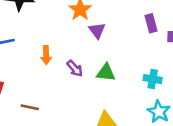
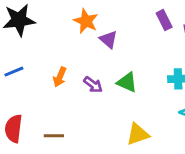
orange arrow: (46, 55) -> (60, 77), turned 36
green triangle: (106, 73) -> (127, 82), turned 30

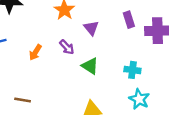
purple triangle: (108, 40) -> (91, 28), moved
purple arrow: (93, 85) -> (67, 47), moved

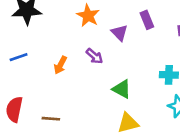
purple rectangle: (129, 20) -> (147, 20), moved
green triangle: (90, 66) -> (122, 89), moved

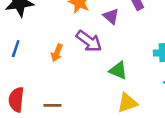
purple arrow: (94, 56) -> (89, 41), size x1.5
blue line: (19, 57) -> (16, 49), turned -48

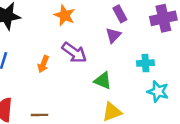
purple triangle: (111, 16) -> (113, 35), moved, turned 35

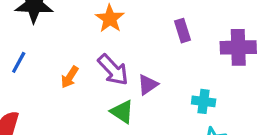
purple triangle: (113, 35) -> (148, 85), moved
green triangle: (103, 81) -> (122, 112), moved

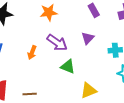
orange star: (110, 19) -> (49, 12), turned -30
purple triangle: (148, 85) -> (88, 38), moved

